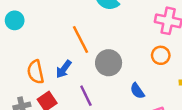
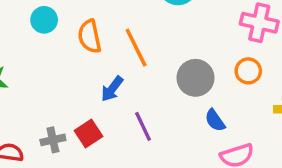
gray circle: (109, 63) -> (195, 78), moved
orange semicircle: (36, 72) -> (90, 36), moved

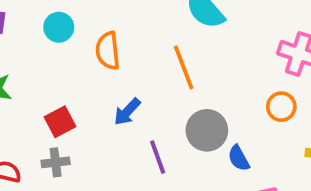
orange line: (136, 48) -> (184, 67), moved
gray circle: (195, 78) -> (207, 130), moved
red square: (88, 134) -> (60, 122), moved

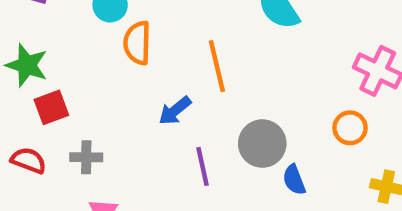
orange semicircle: (108, 51) -> (137, 43), moved
orange line: (184, 67) -> (217, 66), moved
red square: (60, 122) -> (51, 107), moved

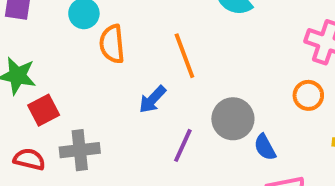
gray cross: (86, 157) -> (80, 150), size x1.4
purple line: (203, 166) -> (183, 145), turned 44

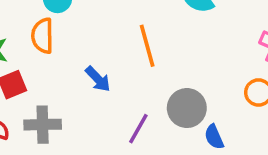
orange semicircle: (112, 44) -> (43, 36), moved
blue arrow: (152, 99) -> (98, 79), moved, turned -92

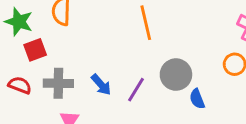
blue arrow: (98, 79) -> (101, 85), moved

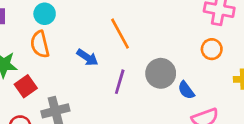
blue arrow: (101, 85) -> (87, 57), moved
purple line: (136, 90) -> (120, 82), moved

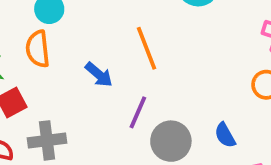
gray circle: (161, 73) -> (171, 141), moved

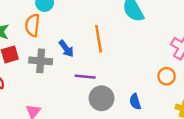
purple line: (138, 112) -> (85, 77), turned 60
gray cross: (47, 140) -> (41, 61), moved

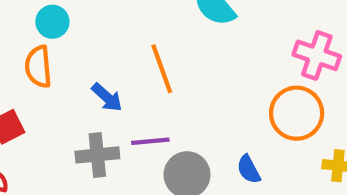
gray cross: (41, 61) -> (97, 155), moved
orange circle: (167, 76) -> (297, 113), size x1.6

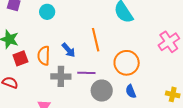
pink cross: (317, 55) -> (169, 42), turned 30
orange semicircle: (38, 67) -> (44, 56), moved
orange circle: (297, 113) -> (127, 63), moved

